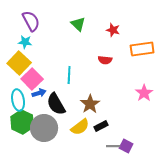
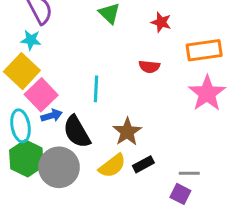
pink star: (144, 93) -> (207, 93), moved, size x1.4
gray line: (113, 146) -> (189, 173), moved

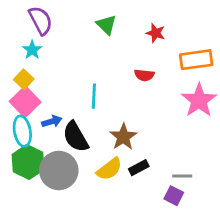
cyan star: (31, 40) -> (32, 50), turned 30
yellow square: (22, 71) -> (24, 79), size x0.6
pink square: (41, 95) -> (25, 102), moved

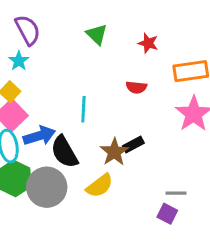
blue arrow: (52, 121) -> (39, 136), size x1.5
black rectangle: (139, 168) -> (133, 145), moved

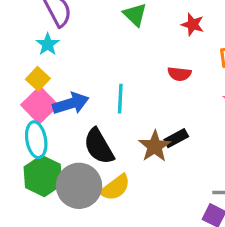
blue arrow: (39, 136) -> (71, 104), moved
yellow semicircle: (100, 186) -> (115, 187), moved

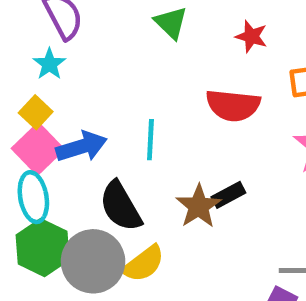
red semicircle: (179, 74) -> (233, 105), size x1.6

